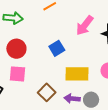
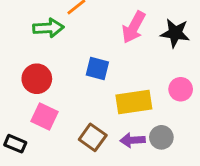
green arrow: (13, 18) -> (48, 28), moved
blue square: (57, 48) -> (97, 68), turned -35
pink square: (18, 74) -> (45, 117), turned 30

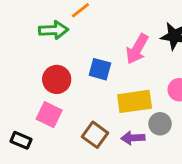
pink arrow: (134, 27) -> (137, 49), moved
red circle: (37, 79) -> (57, 79), moved
gray circle: (161, 137) -> (160, 124), moved

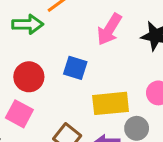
pink arrow: (137, 49) -> (109, 29), moved

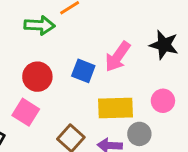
pink arrow: (109, 29) -> (118, 57), moved

